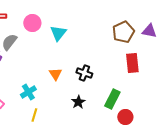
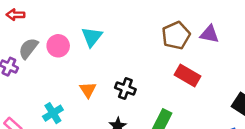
pink circle: (32, 23) -> (58, 46), moved
red rectangle: (132, 63) -> (188, 76), turned -54

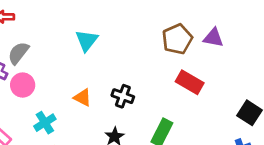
pink circle: (58, 46) -> (23, 85), moved
orange triangle: (88, 90) -> (82, 98), turned -30

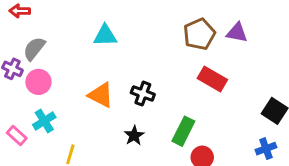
cyan triangle: (87, 40) -> (105, 36), turned 50
orange triangle: (82, 98) -> (101, 95), size x1.4
cyan cross: (45, 123) -> (44, 121), moved

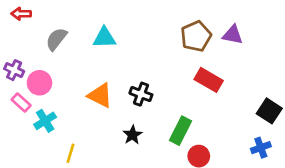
gray semicircle: (34, 49) -> (56, 39), moved
pink rectangle: (17, 136) -> (21, 102), moved

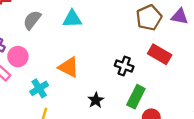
black cross: (141, 94) -> (124, 66), moved
cyan cross: (45, 121) -> (39, 88), moved

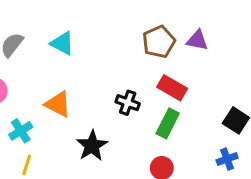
cyan triangle: (72, 19) -> (62, 43), turned 30
green rectangle: (136, 97) -> (168, 123), moved
black star: (96, 100) -> (92, 146), size x1.5

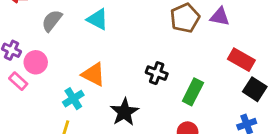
red rectangle: (172, 88) -> (241, 60), moved
cyan cross: (21, 131) -> (73, 99), moved

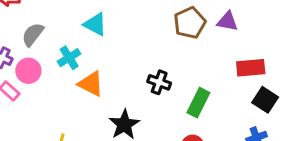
gray semicircle: (52, 21) -> (33, 34), moved
red rectangle: (241, 60) -> (251, 68), turned -35
cyan cross: (73, 99) -> (69, 58), moved

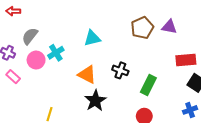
cyan triangle: (95, 24) -> (92, 38), moved, turned -42
pink circle: (28, 71) -> (36, 60), moved
orange triangle: (91, 84) -> (87, 75), moved

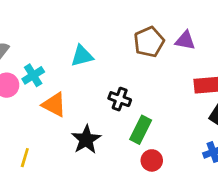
orange triangle: (87, 75) -> (54, 105), moved
green rectangle: (148, 85) -> (141, 130), moved

